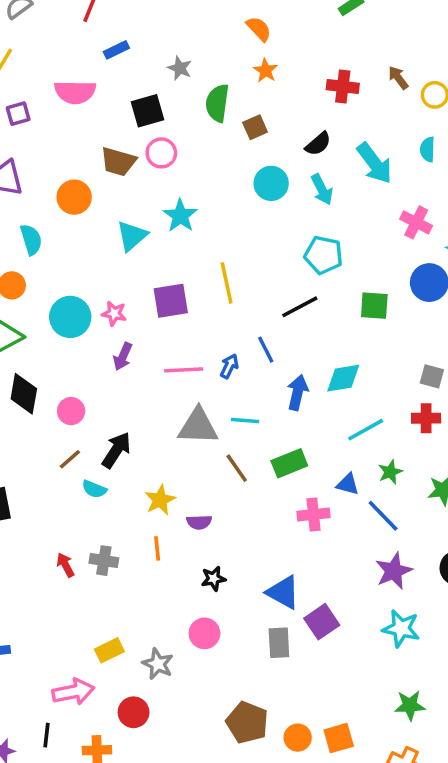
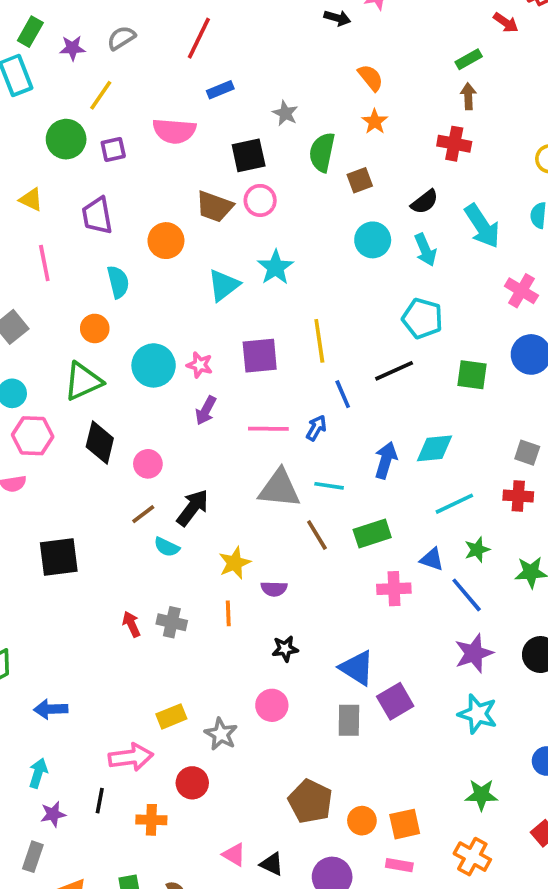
brown arrow: (398, 78) -> (468, 96), moved, turned 30
blue line: (266, 350) -> (343, 394), moved

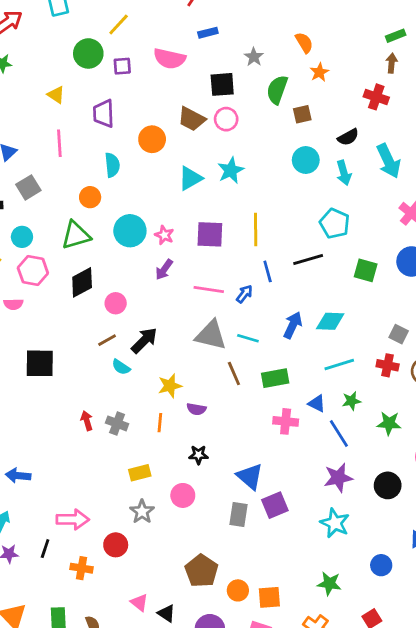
orange semicircle: (371, 78) -> (304, 43), moved
black diamond: (100, 442) -> (82, 282), turned 40
yellow rectangle: (171, 716) -> (140, 473), moved

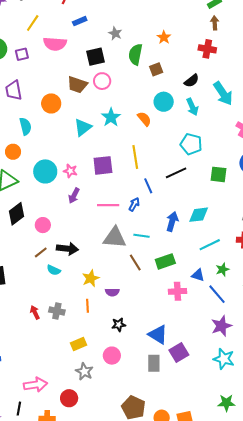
yellow line: (119, 24) -> (33, 23), moved
orange semicircle: (304, 43) -> (144, 119), moved
black arrow: (144, 340) -> (67, 249), turned 60

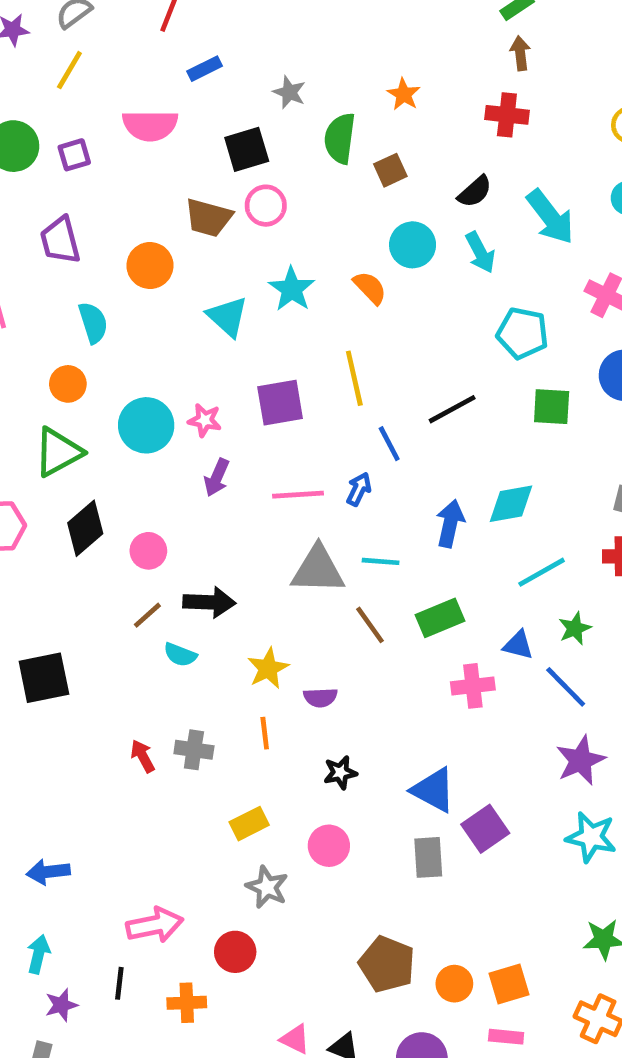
yellow line: (33, 23) -> (69, 70), moved
cyan triangle: (83, 127) -> (228, 317), turned -36
cyan pentagon: (191, 144) -> (522, 333), moved

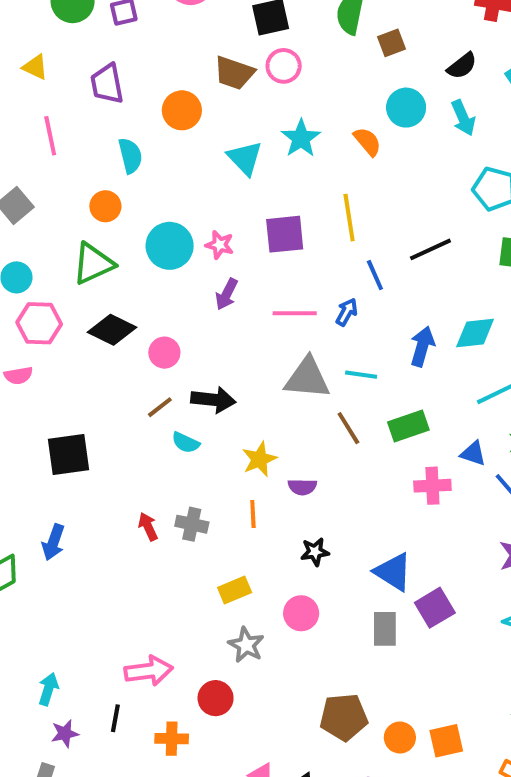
black diamond: (85, 528) -> (112, 330), turned 63
blue arrow: (48, 872) -> (53, 542), moved, turned -68
brown pentagon: (387, 964) -> (344, 717), turned -30

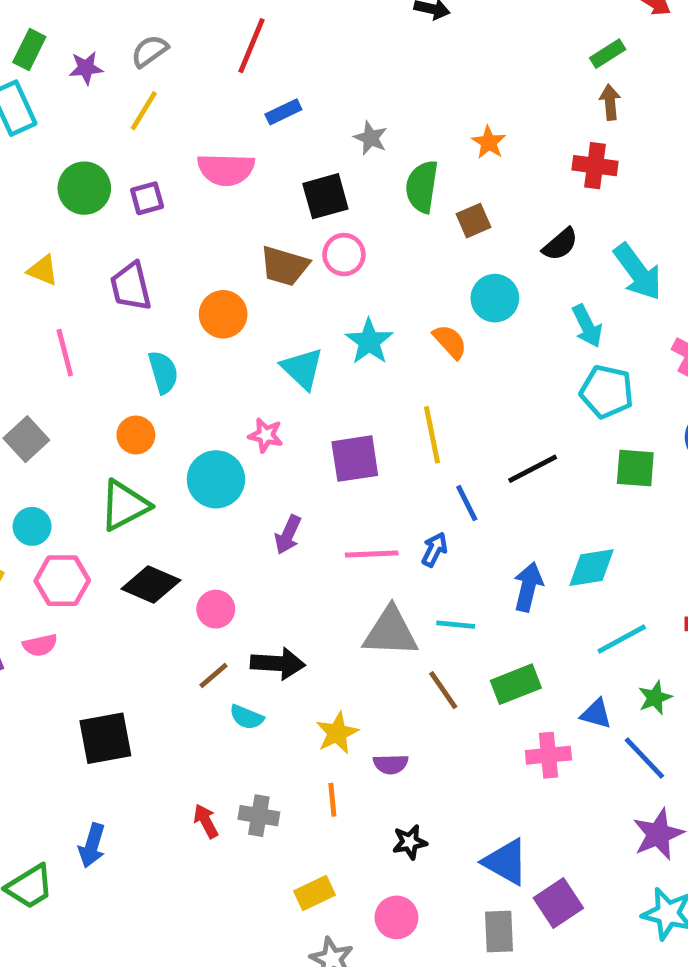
cyan arrow: (463, 118) -> (587, 326), moved
pink star: (220, 245) -> (266, 435), moved

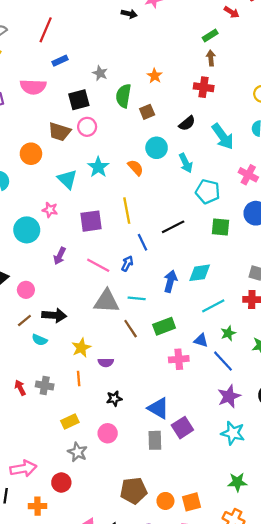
cyan arrow: (587, 326) -> (186, 163), moved
pink line: (372, 554) -> (98, 265), turned 30

